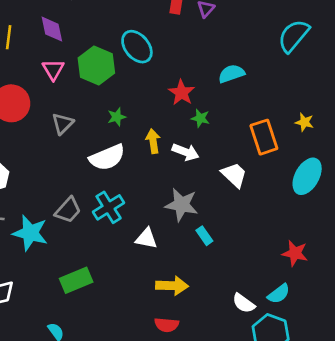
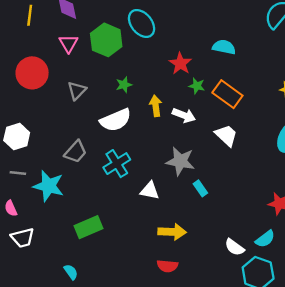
cyan semicircle: (231, 74) -> (224, 47), turned 30
orange rectangle: (264, 137) -> (227, 94), moved, turned -36
gray trapezoid: (68, 210) -> (76, 152), moved

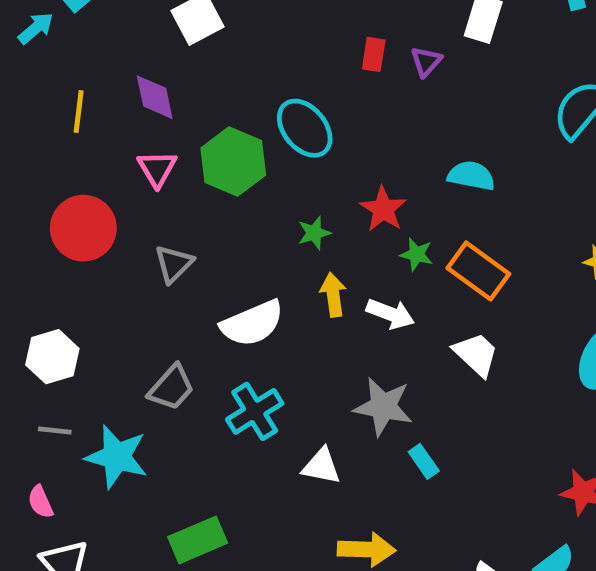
green star: (124, 85) -> (314, 233), moved

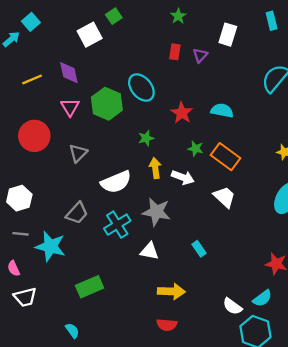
yellow line: (79, 112) -> (32, 79), turned 60
red star: (383, 209) -> (182, 113), moved
gray star: (383, 407) -> (156, 212), moved

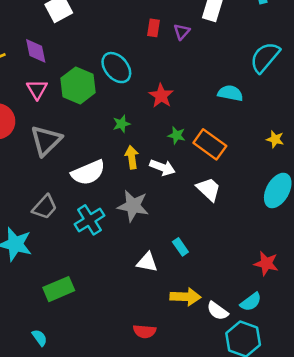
cyan semicircle: (222, 111) -> (230, 93), moved
gray triangle: (78, 153) -> (46, 141), size x1.5
white triangle: (149, 251) -> (147, 262), moved
yellow arrow: (171, 291) -> (186, 297), moved

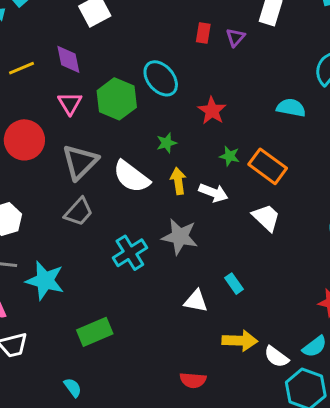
white semicircle: (88, 173) -> (131, 177), moved, turned 60
gray trapezoid: (45, 207) -> (79, 212), moved

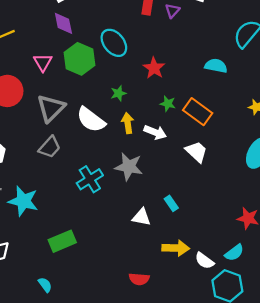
purple diamond: (68, 59) -> (63, 23), moved

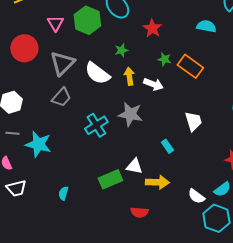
white trapezoid: (196, 152) -> (193, 121), moved, turned 30
white triangle: (141, 217) -> (134, 166), moved
green rectangle: (62, 241) -> (110, 179), moved
yellow arrow: (176, 248) -> (157, 182), moved
cyan semicircle: (45, 285) -> (63, 193), moved, turned -128

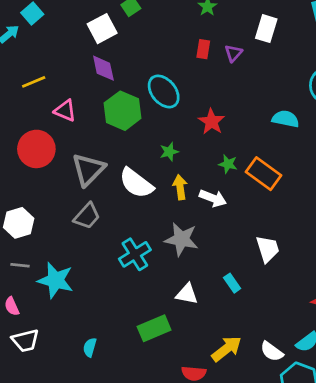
pink triangle: (55, 23) -> (65, 111), moved, turned -36
white triangle: (134, 166) -> (187, 294), moved
yellow arrow: (157, 182) -> (227, 349), moved, turned -40

